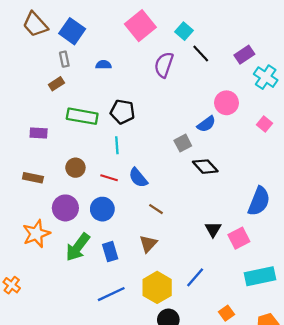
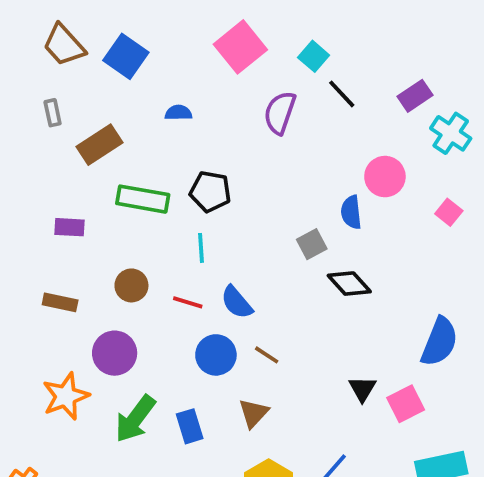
gray rectangle: (64, 59) -> (53, 113), moved
brown rectangle: (56, 84) -> (100, 145), size x1.6
blue semicircle: (206, 124) -> (351, 212), turned 120
blue circle: (102, 209) -> (216, 355), moved

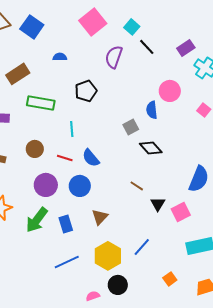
black pentagon: (210, 192) -> (86, 91), moved, turned -30
purple circle: (115, 353) -> (46, 185), moved
brown line: (267, 355) -> (137, 186), moved

